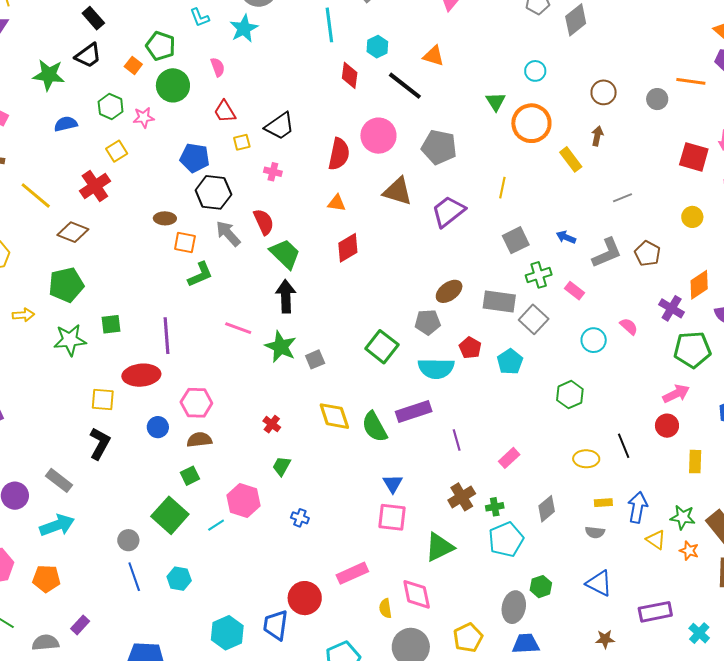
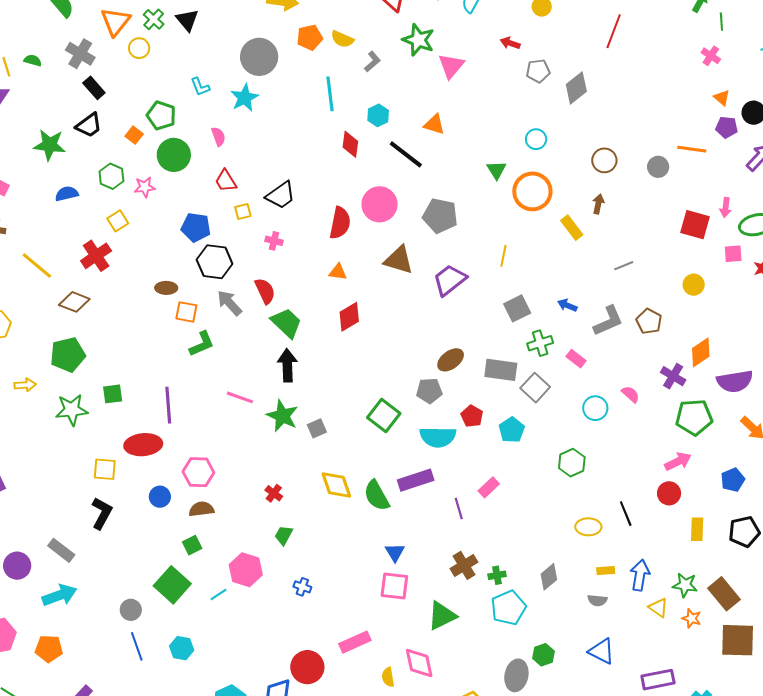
pink rectangle: (509, 458) -> (489, 487), moved

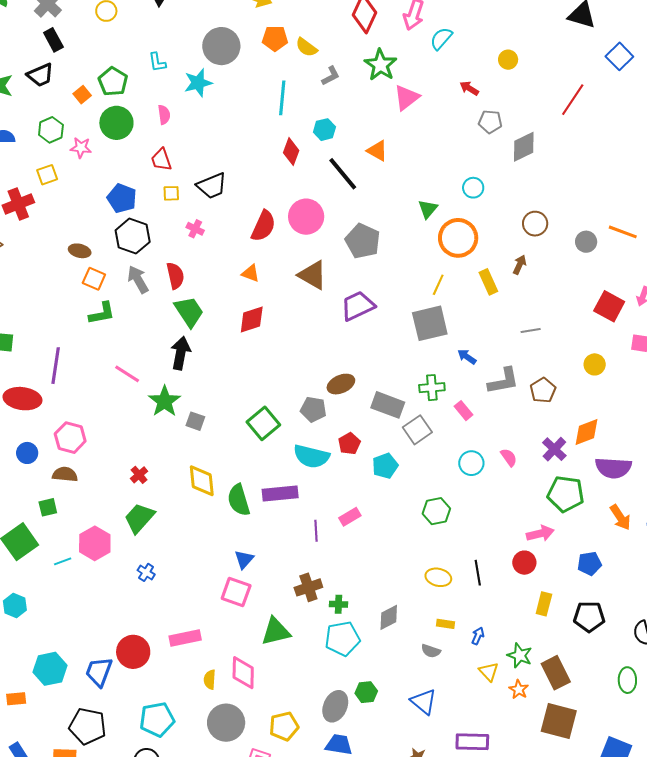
yellow line: (503, 256) -> (438, 285), moved
gray square: (517, 308) -> (430, 323), moved, size x1.4
gray square: (317, 428) -> (195, 421), turned 30
green trapezoid: (284, 535) -> (139, 518), size x1.6
blue arrow: (640, 575) -> (478, 636), size x0.6

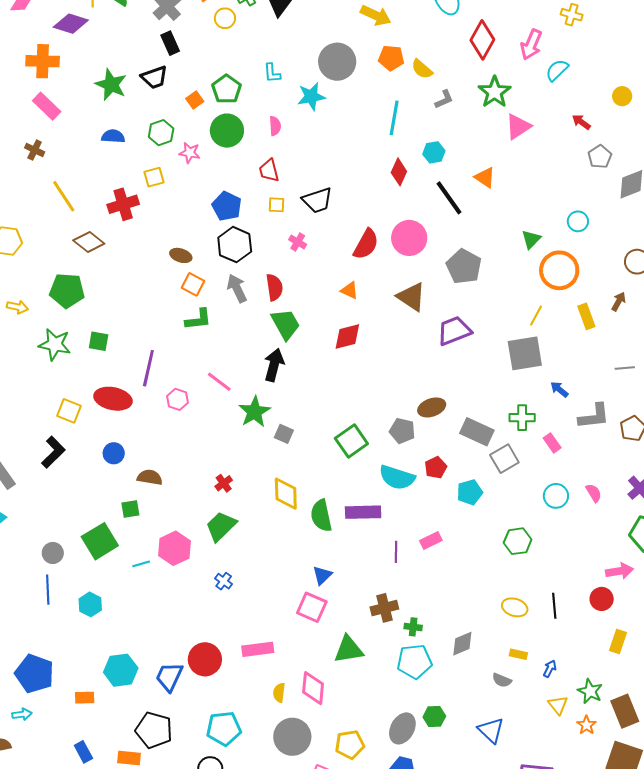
gray pentagon: (490, 122) -> (600, 157), turned 30
pink hexagon: (70, 438) -> (177, 399), moved, size x0.7

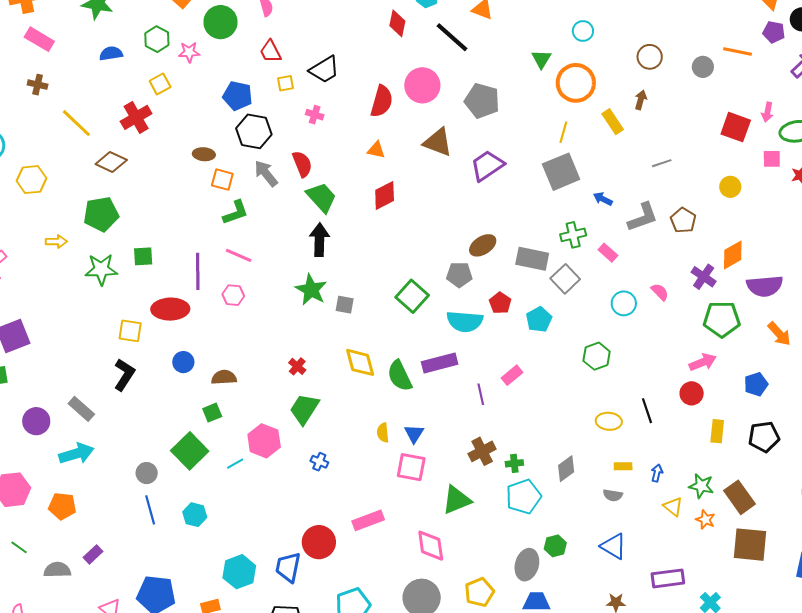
pink line: (219, 382) -> (239, 255), moved
yellow semicircle: (279, 693) -> (383, 433), moved

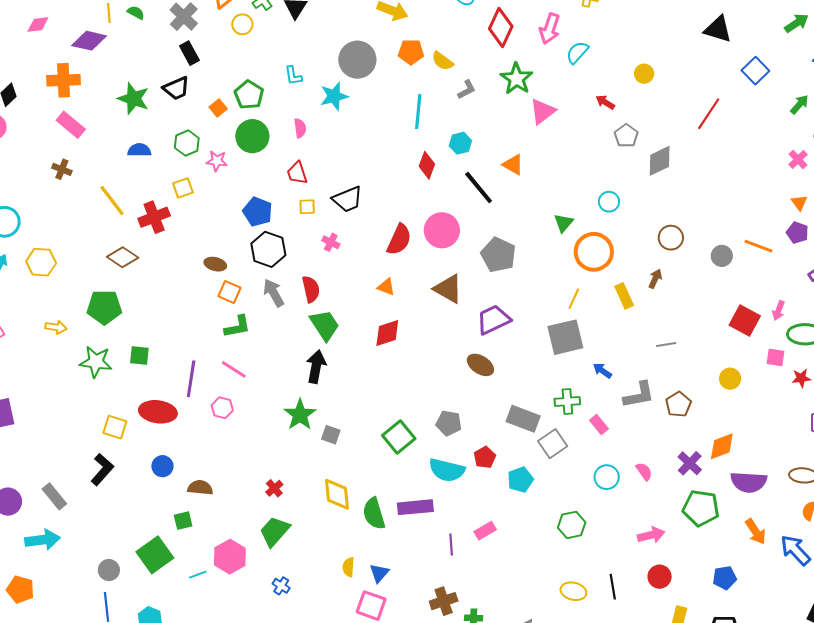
yellow line: (76, 123) -> (112, 200), moved
brown ellipse: (483, 245) -> (480, 365), moved, turned 56
pink arrow: (703, 362) -> (651, 535), moved

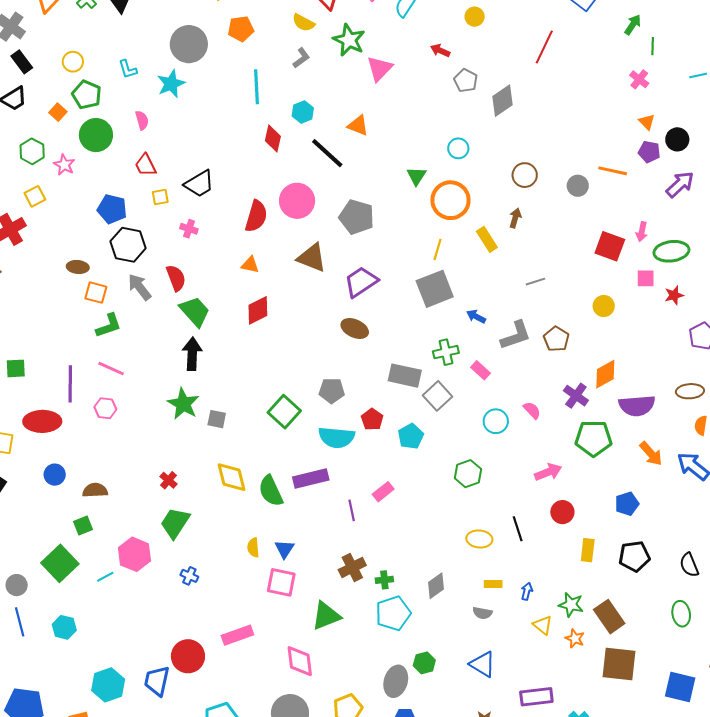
yellow circle: (242, 24) -> (73, 62), moved
yellow semicircle: (442, 61) -> (303, 23), moved
pink star: (217, 161) -> (64, 165), turned 30

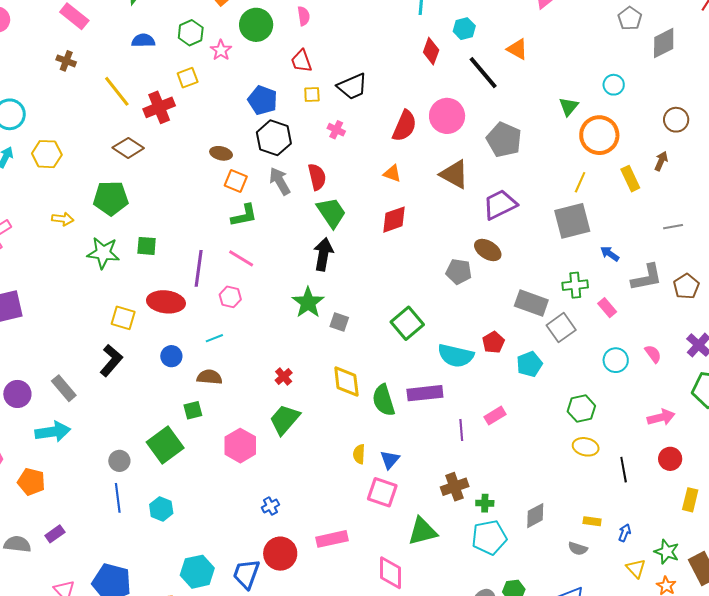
gray pentagon: (332, 391) -> (459, 272), moved
yellow ellipse: (479, 539) -> (586, 447), moved
blue cross: (189, 576) -> (270, 506), moved, turned 30
cyan line: (105, 577) -> (214, 338), moved

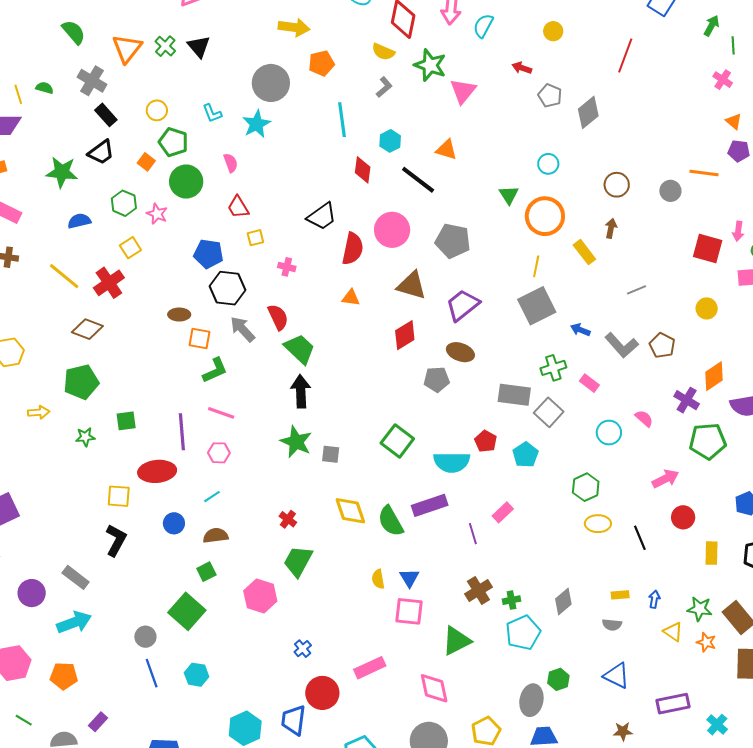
black trapezoid: (352, 86) -> (322, 216), moved
red diamond: (394, 220) -> (405, 335), moved
green star: (103, 253) -> (85, 437), size x0.6
gray L-shape: (647, 277) -> (622, 345), turned 72

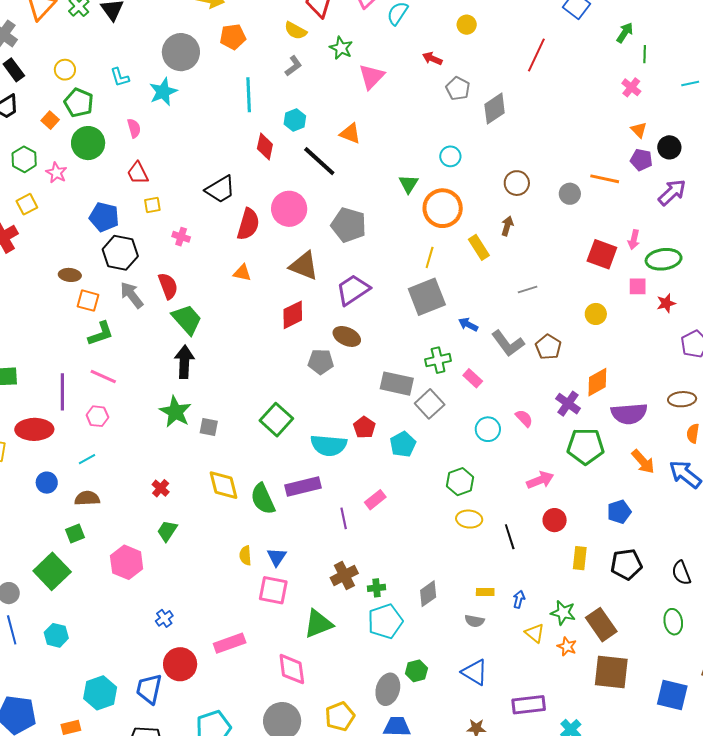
green star: (430, 65) -> (341, 48), size x0.7
green trapezoid: (298, 561) -> (167, 531), size x0.7

